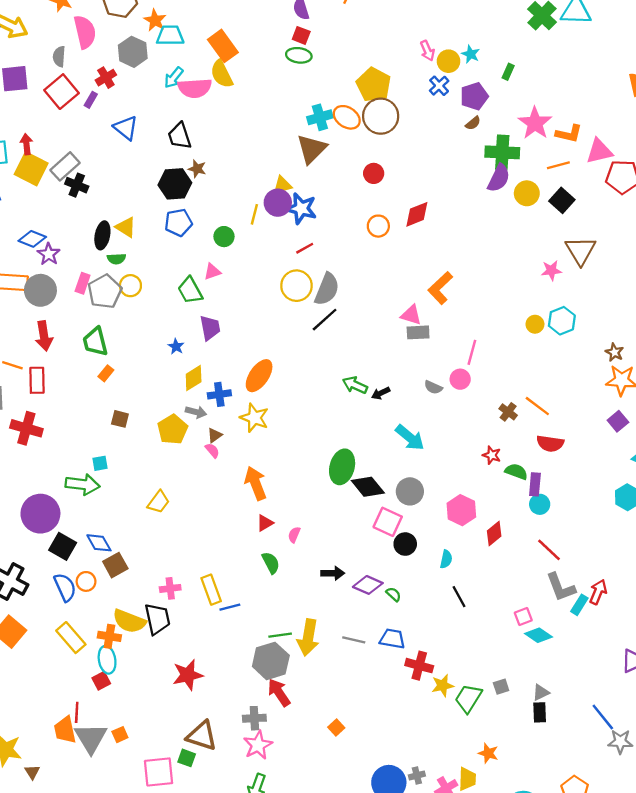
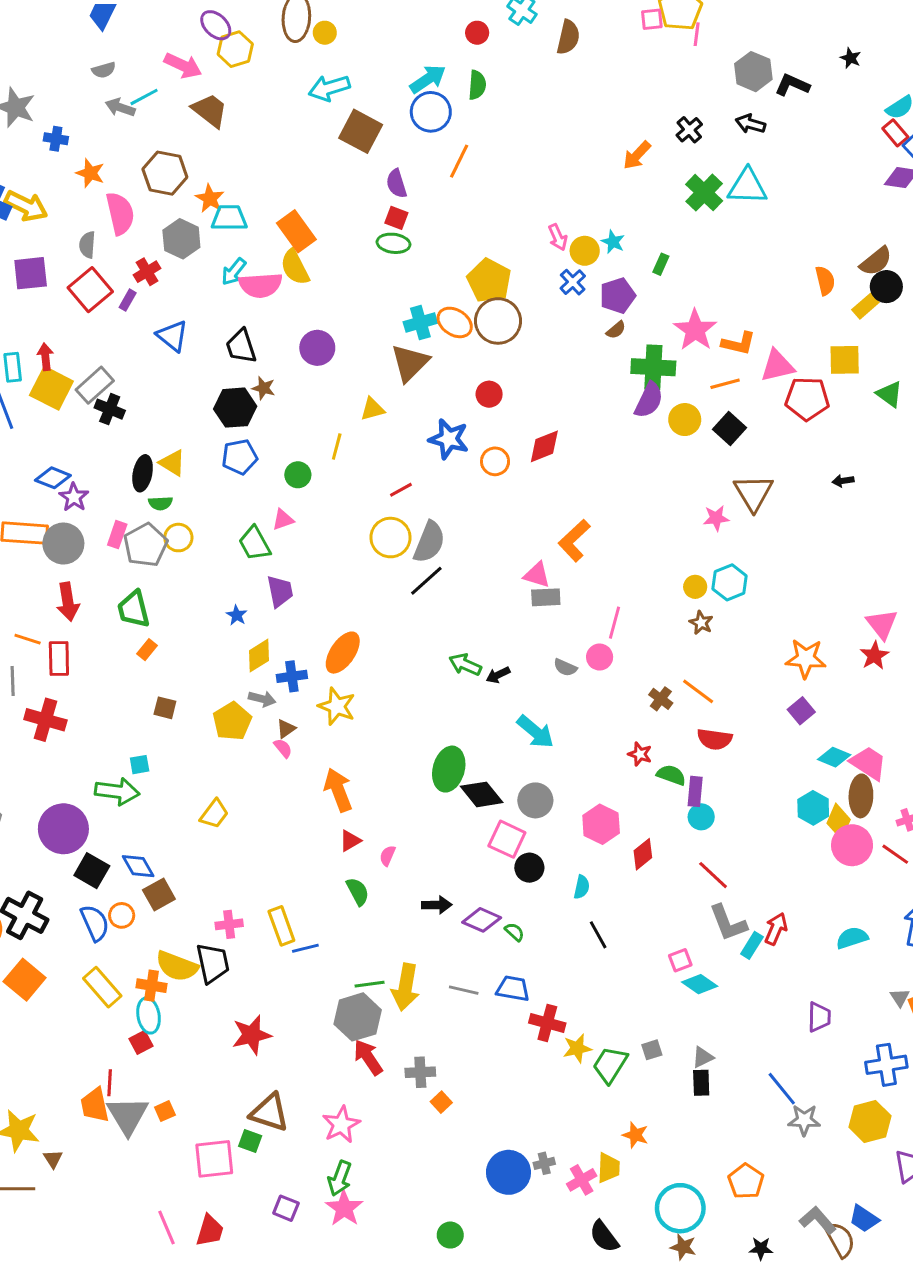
purple circle: (278, 203) -> (317, 348), moved
blue star: (301, 208) -> (449, 439), moved
brown star: (614, 352) -> (701, 623), moved
gray cross: (254, 718) -> (420, 1072), moved

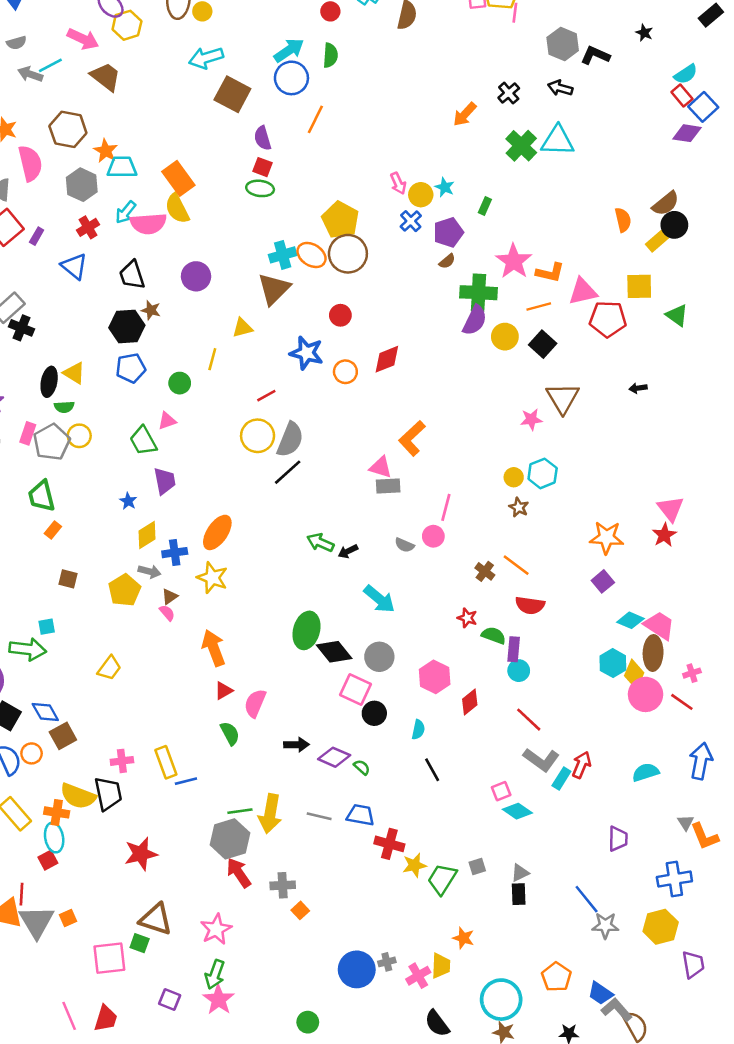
red cross: (147, 272) -> (88, 227), moved
pink semicircle: (387, 856) -> (255, 703), size x1.6
gray L-shape: (728, 923) -> (541, 760), turned -33
blue trapezoid: (864, 1219) -> (600, 993), moved

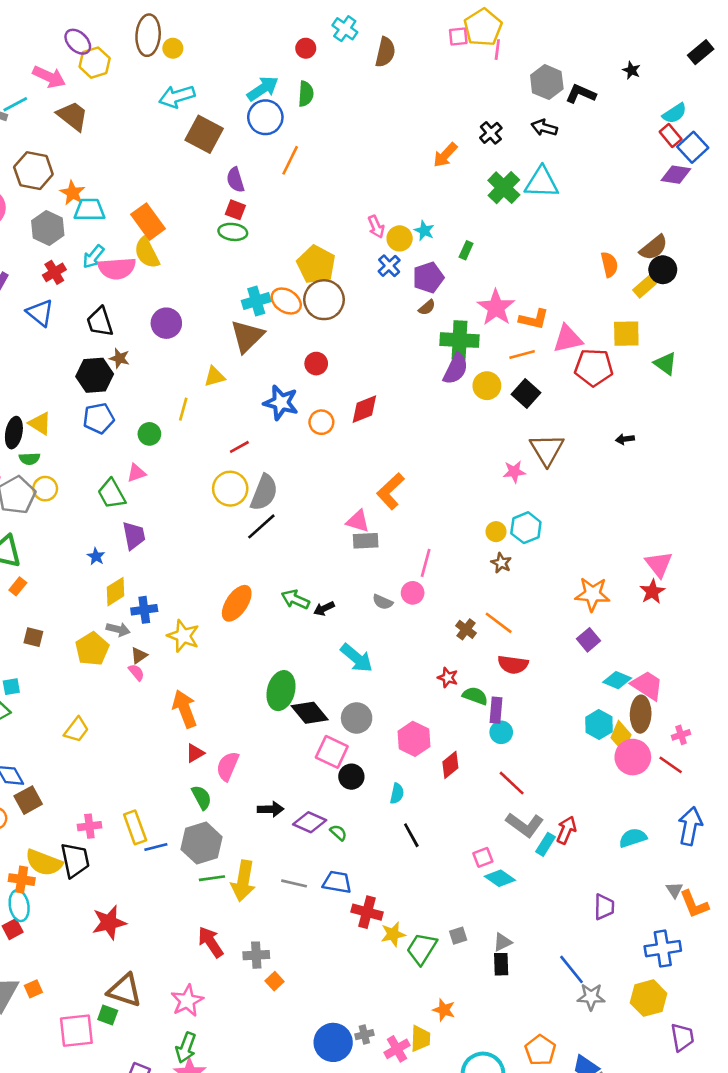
orange ellipse: (217, 532) -> (237, 603), moved
gray hexagon: (230, 839) -> (202, 843), moved

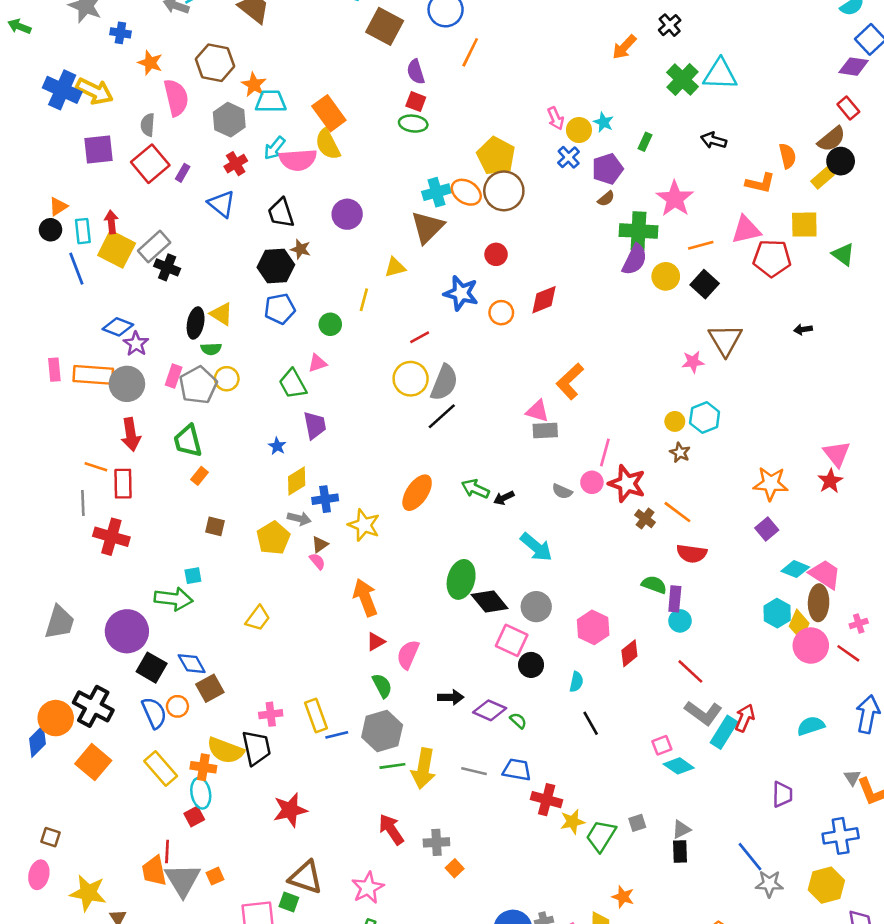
black arrow: (544, 128) -> (714, 140), moved
red rectangle: (671, 136) -> (848, 108), moved
orange L-shape: (534, 319) -> (760, 183), moved
red star: (448, 678) -> (627, 484), moved, size x1.8
cyan rectangle: (546, 844) -> (724, 732), size x1.4

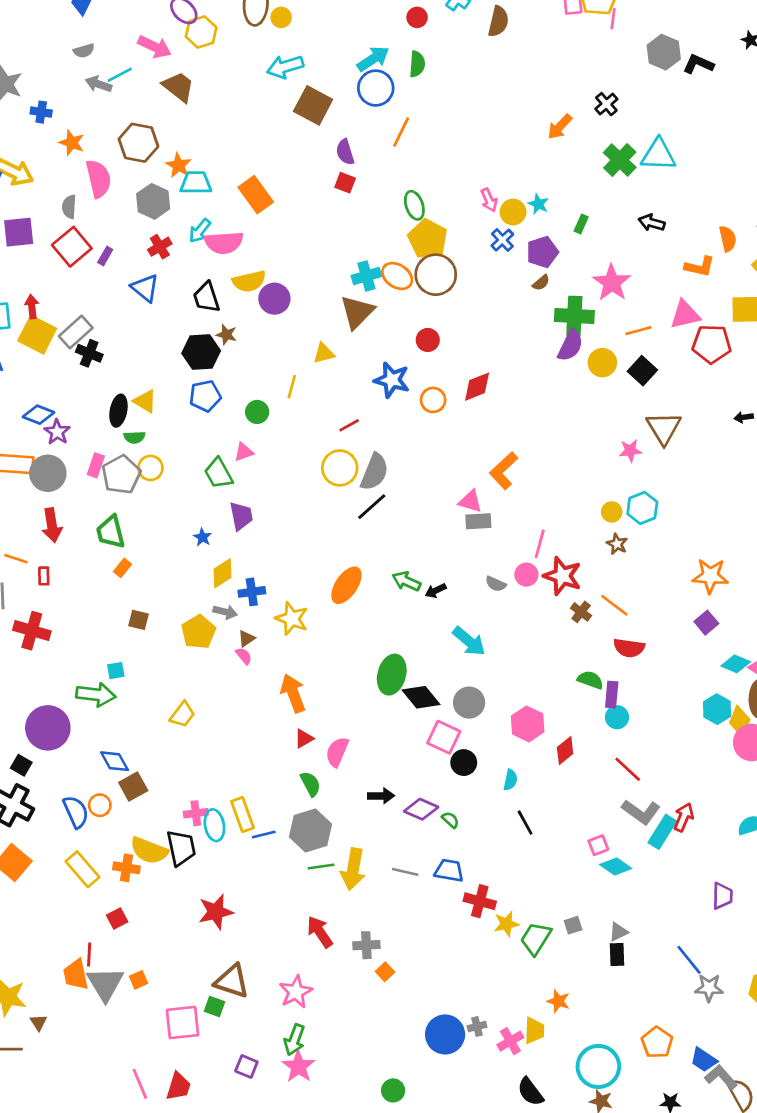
green ellipse: (413, 124) -> (414, 205), moved, turned 64
yellow semicircle: (328, 144) -> (249, 281), moved, turned -76
red rectangle: (123, 484) -> (44, 576), size x0.6
black square: (152, 668) -> (21, 765), moved, size x0.7
cyan ellipse: (201, 793) -> (214, 825), moved

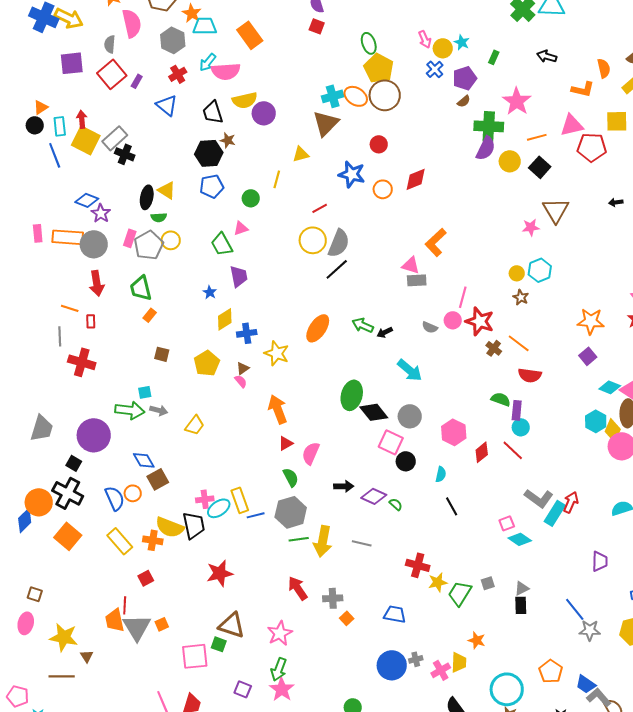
gray arrow: (225, 612) -> (159, 410), moved
red line: (628, 769) -> (513, 450), moved
cyan ellipse: (214, 825) -> (219, 508), turned 65
blue trapezoid: (449, 871) -> (395, 614), moved

